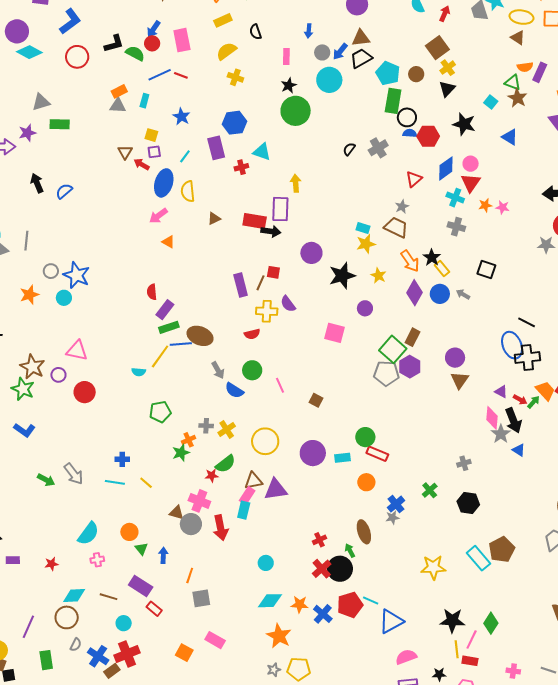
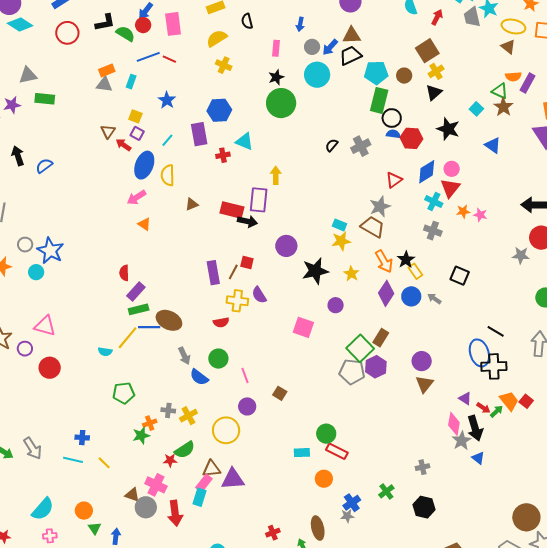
cyan pentagon: (388, 73) -> (376, 73), turned -30
purple square: (154, 152) -> (137, 133), turned 32
gray star: (402, 207) -> (380, 206), size x1.5
purple circle: (313, 453) -> (247, 406), moved, size x0.7

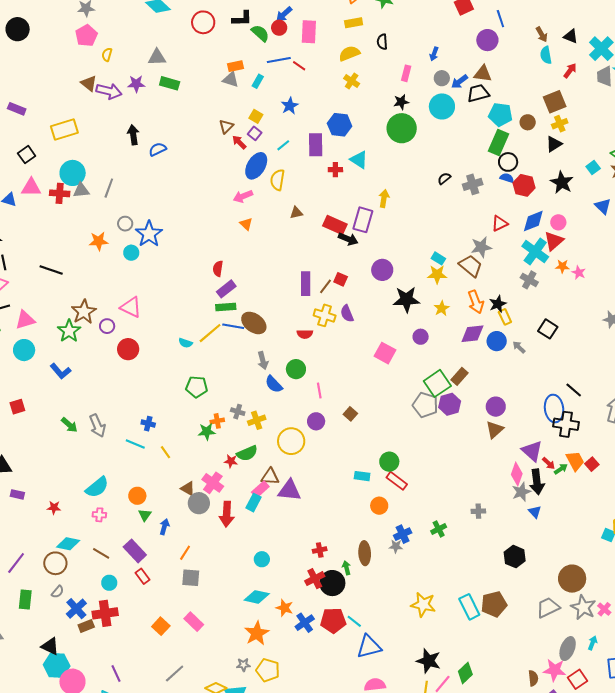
cyan cross: (434, 202) -> (535, 251), size x1.5
purple diamond: (386, 293) -> (472, 334), turned 40
purple triangle: (465, 399) -> (532, 451), size x1.6
black hexagon: (424, 507) -> (515, 557), moved

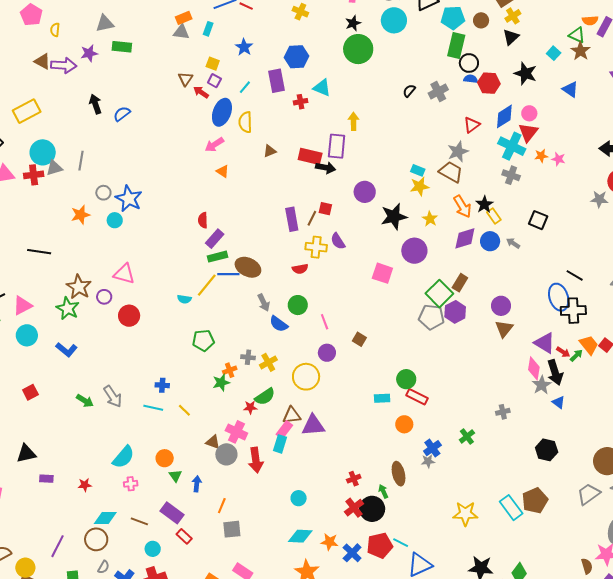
purple circle: (421, 337) -> (414, 251), size x1.6

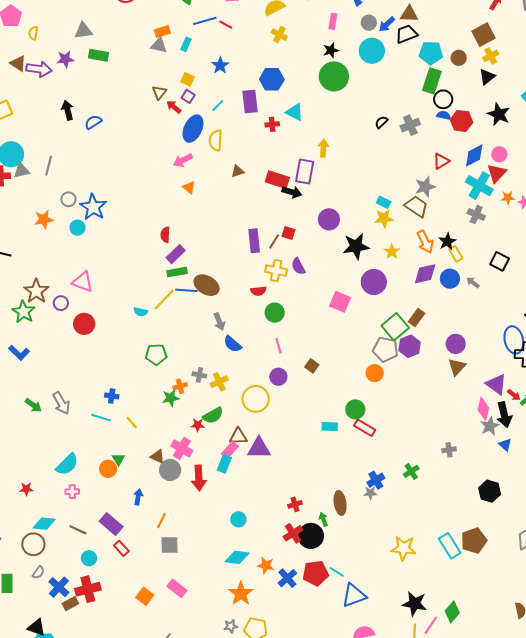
green circle: (298, 305) -> (275, 313), moved
orange circle: (404, 424) -> (375, 373), moved
green triangle: (175, 476) -> (118, 459), moved

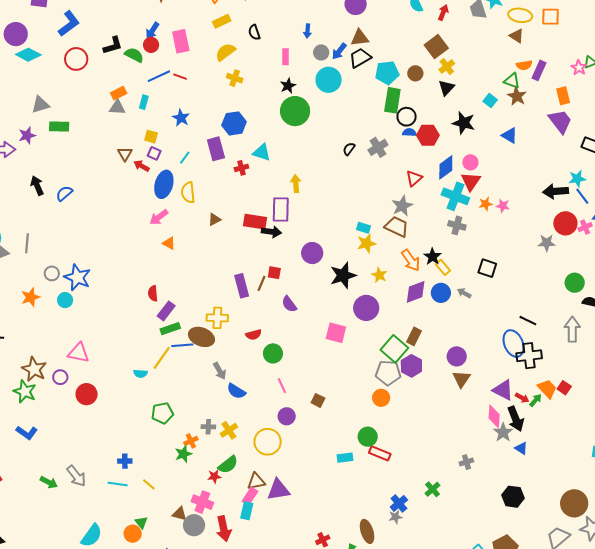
yellow cross: (276, 271) -> (217, 318), moved

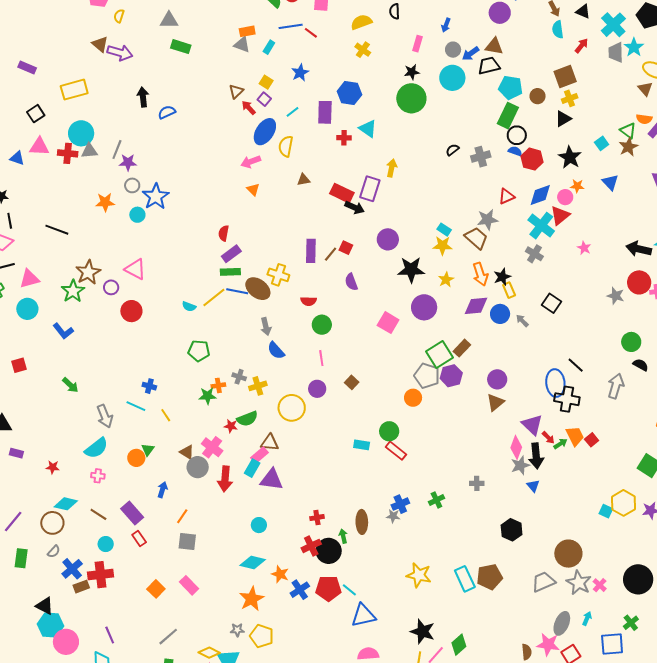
purple star: (27, 135) -> (128, 162), moved
orange star: (486, 204) -> (577, 186), moved
gray arrow: (76, 476) -> (105, 416), moved
purple triangle: (278, 490) -> (272, 480), moved

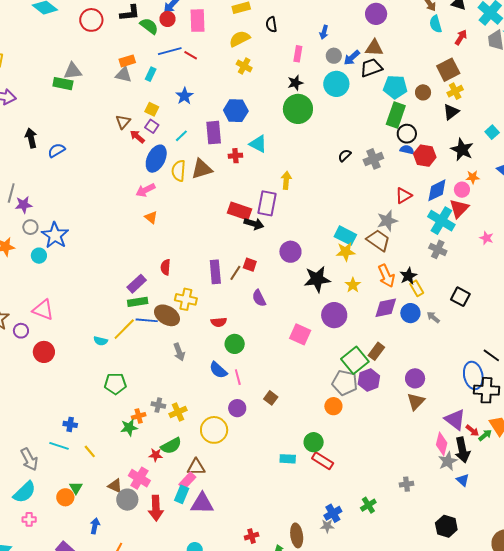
gray triangle: (169, 20) -> (73, 71), moved
brown triangle: (304, 180) -> (202, 169), moved, size x1.6
cyan rectangle: (444, 230) -> (345, 236), size x1.5
red semicircle: (224, 233) -> (166, 267), moved
blue semicircle: (276, 350) -> (218, 370), moved

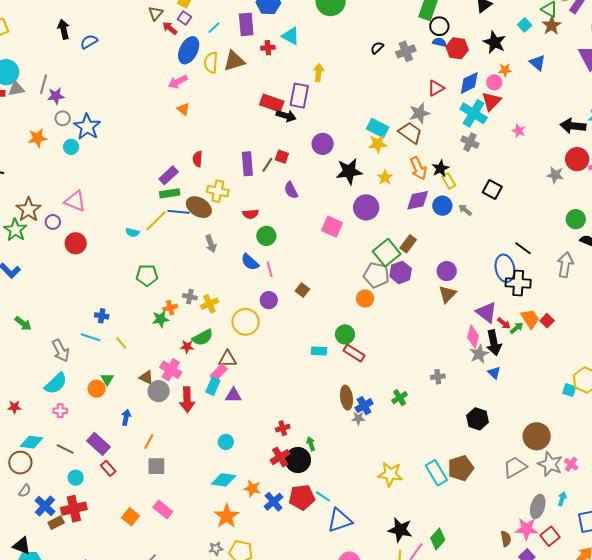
purple triangle: (202, 503) -> (233, 395), size x0.7
brown ellipse: (297, 535) -> (346, 398), moved

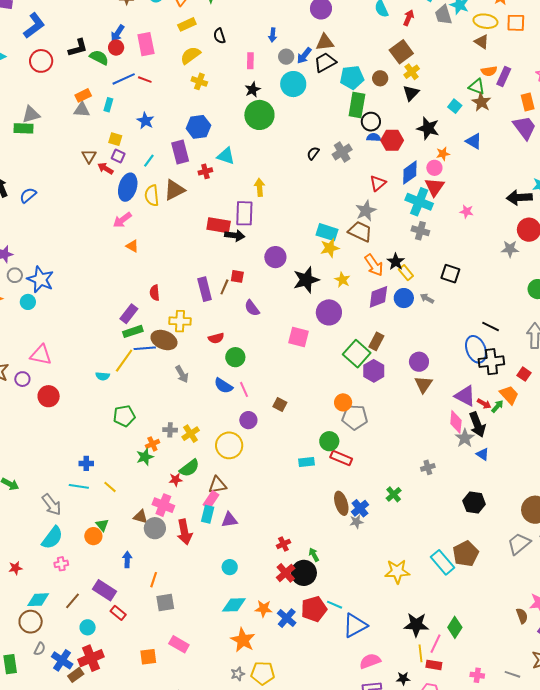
gray pentagon: (376, 275) -> (355, 417), moved
red square: (547, 321) -> (524, 374), moved
brown line: (65, 449) -> (72, 601), turned -66
orange square: (130, 517) -> (148, 657), turned -36

